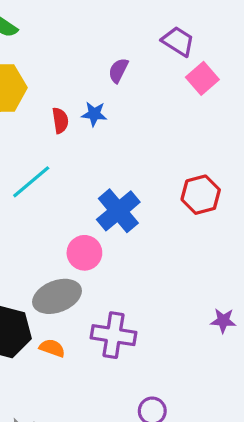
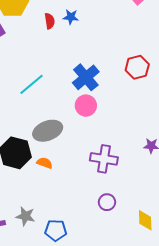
cyan line: (31, 182) -> (32, 84), moved
pink circle: (84, 253) -> (86, 106), moved
purple cross: (114, 335) -> (104, 159), moved

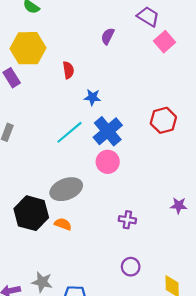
blue star: (71, 17) -> (92, 97), moved
cyan line: (32, 84) -> (69, 132), moved
purple cross: (104, 159) -> (127, 220), size x0.6

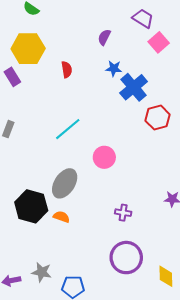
blue star: (92, 97) -> (114, 68), moved
blue cross: (108, 131) -> (134, 87), moved
gray ellipse: (66, 189) -> (65, 183), turned -36
purple circle: (131, 267) -> (126, 258), size x1.8

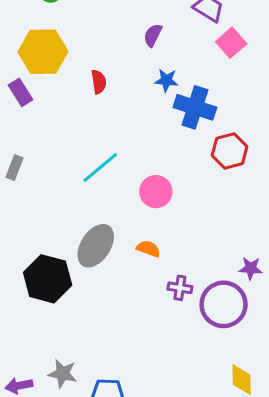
blue cross: (134, 87) -> (195, 107), turned -32
pink circle: (104, 157) -> (156, 192), moved
orange semicircle: (61, 217) -> (148, 249), moved
purple circle: (126, 258) -> (224, 304), moved

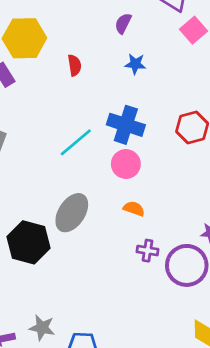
blue cross: (195, 107) -> (126, 125), moved
orange semicircle: (148, 249) -> (134, 209), moved

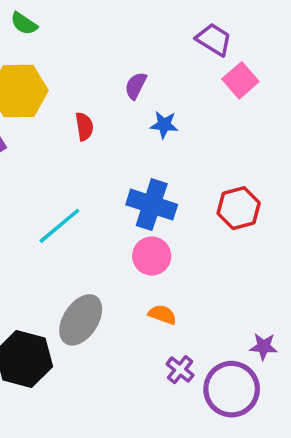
purple semicircle: (123, 23) -> (136, 86), moved
cyan line: (76, 142) -> (59, 226), moved
purple cross: (148, 251) -> (180, 370), turned 30

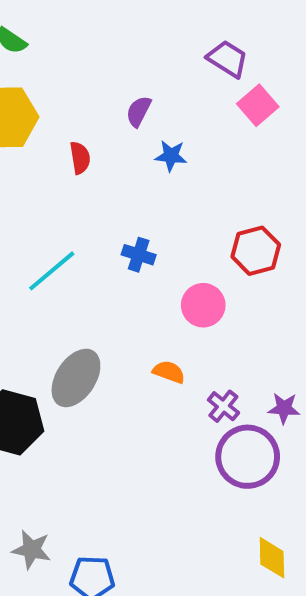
blue cross: (152, 205) -> (139, 255), moved, size x0.6
pink circle: (152, 256) -> (203, 305), moved
purple cross: (180, 370) -> (223, 406), moved

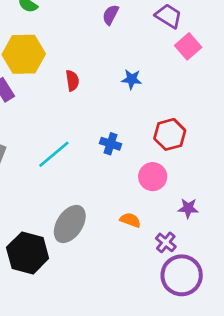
purple semicircle: (139, 111) -> (111, 15), moved
red hexagon: (256, 251) -> (170, 134), moved
purple star: (284, 408) -> (188, 208), moved

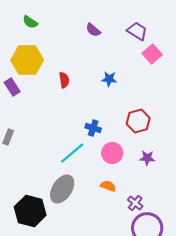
purple semicircle: (111, 15) -> (93, 30), turned -77
cyan line: (54, 154) -> (72, 153), moved
pink circle: (153, 177) -> (112, 153), moved
purple star: (188, 208) -> (147, 158), moved

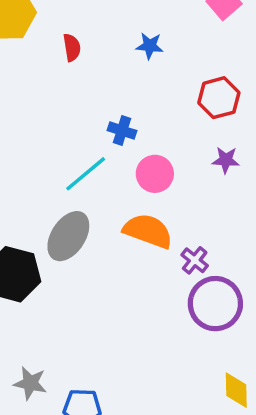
red hexagon: (138, 121) -> (219, 98), moved
purple star: (147, 158) -> (226, 160), moved
orange semicircle: (108, 186) -> (148, 231), size x1.8

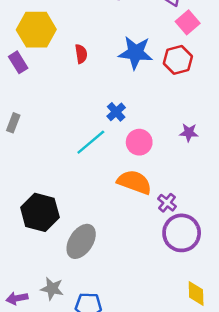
blue star: (150, 46) -> (136, 53), size x1.8
red hexagon: (219, 98) -> (178, 60), moved
blue cross: (122, 131) -> (116, 112), turned 30
gray ellipse: (68, 236) -> (81, 241), moved

